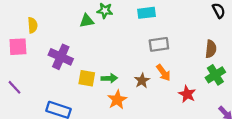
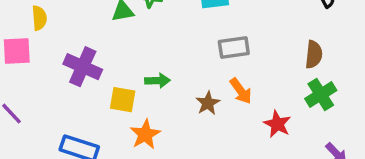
green arrow: (109, 78) -> (157, 81), moved
orange star: (117, 100) -> (145, 134), moved

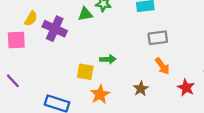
yellow semicircle: (39, 18) -> (31, 18), turned 35
purple cross: (83, 67) -> (55, 29), moved
brown star: (208, 103) -> (141, 89), moved

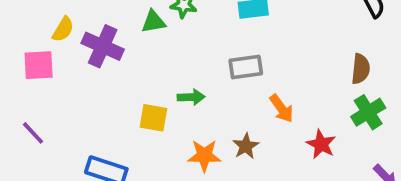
gray rectangle: (158, 38) -> (246, 67), moved
orange star: (100, 94) -> (204, 156), moved, turned 30

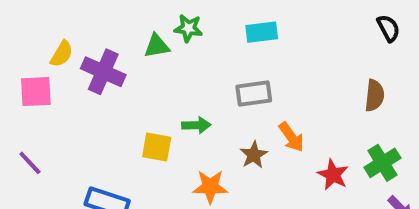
green cross: (368, 112) -> (382, 163), moved
brown star: (246, 146) -> (254, 155), moved

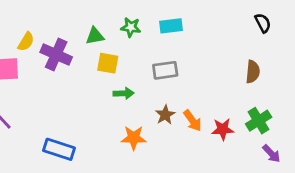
green star: (188, 28) -> (131, 27), moved
orange arrow: (291, 137) -> (192, 121), moved
yellow square: (157, 147) -> (108, 63), moved
red star: (333, 175) -> (223, 129), turned -30

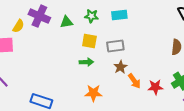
purple cross: (56, 55) -> (39, 16), moved
yellow square: (108, 63) -> (89, 41), moved
brown star: (165, 115) -> (120, 67), moved

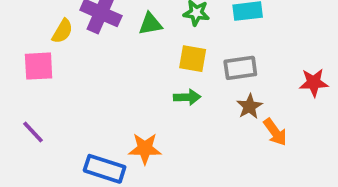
red star: (155, 87) -> (314, 83), moved
orange star: (93, 93) -> (145, 149), moved

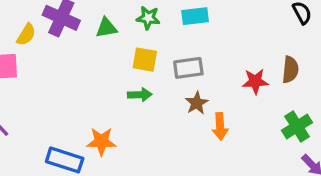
orange arrow: (275, 132) -> (220, 126), turned 32

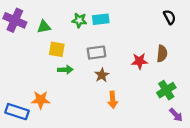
green star: (148, 18) -> (79, 20), moved
yellow square: (145, 60) -> (57, 49), moved
orange arrow: (220, 126) -> (113, 100), moved

